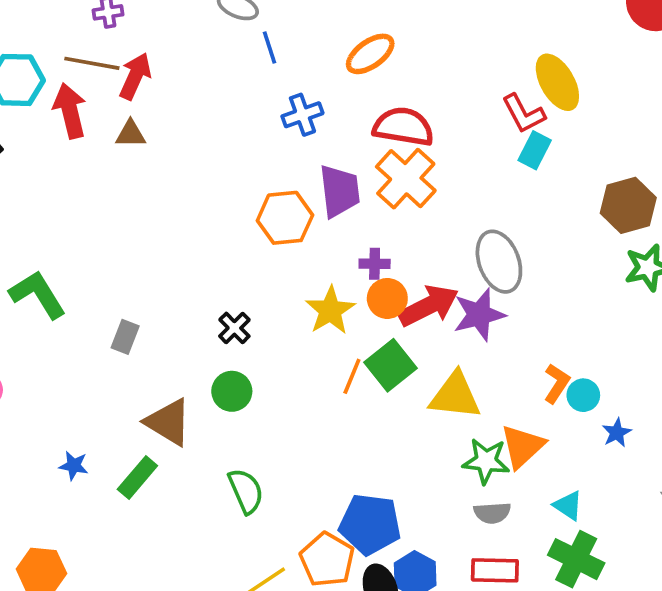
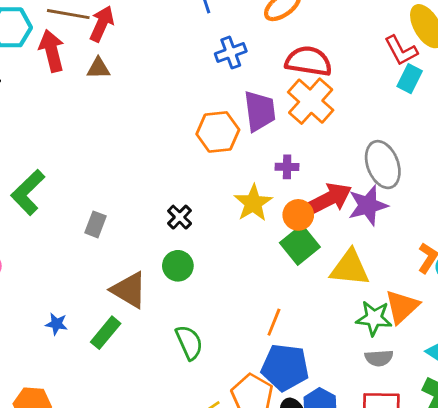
green L-shape: (38, 294) -> (28, 192), turned -102
orange circle: (387, 298) -> (298, 215), moved
orange line: (352, 376) -> (274, 322), moved

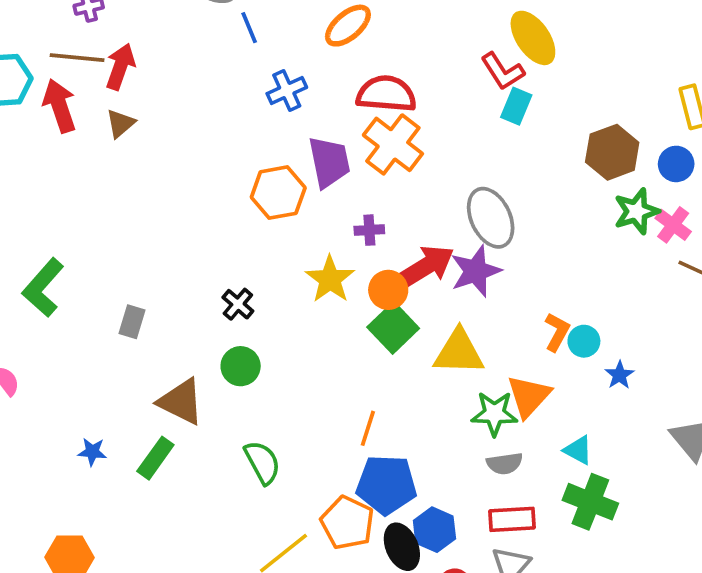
brown triangle: (98, 68) -> (121, 123), turned -35

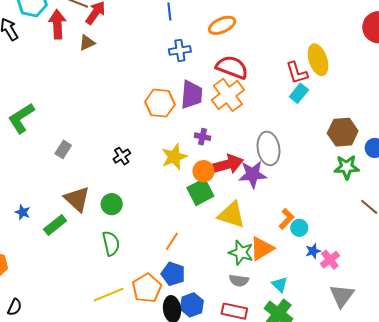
pink cross: (673, 225) -> (330, 260), moved
green circle: (241, 366) -> (112, 204), moved
blue pentagon: (386, 485) -> (173, 274), size x0.7

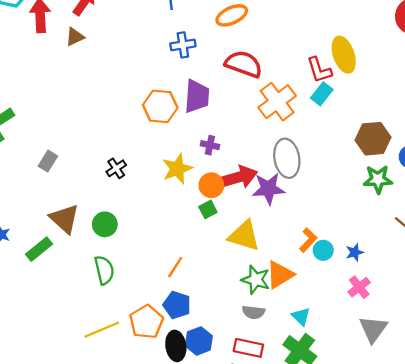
orange cross: (228, 95) -> (277, 102), moved
green square: (200, 192) -> (208, 209), size x0.6
blue star: (313, 251) -> (355, 252), moved

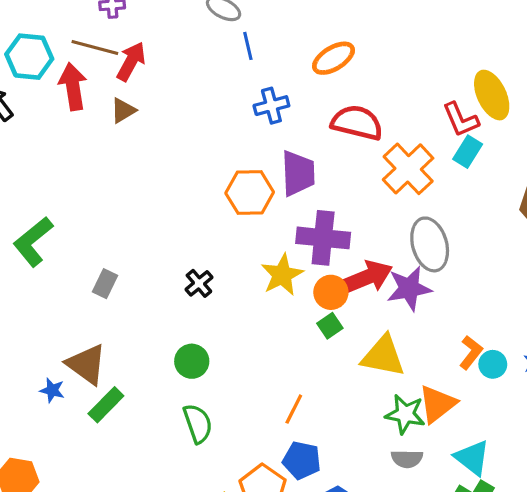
purple cross: (210, 145) -> (323, 238), size x2.0
brown triangle: (64, 219) -> (86, 364), moved
cyan triangle: (301, 317) -> (472, 458), size x1.4

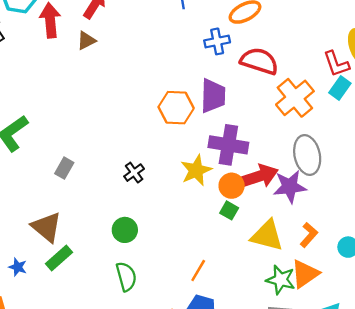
blue cross: (271, 106) -> (217, 41), moved
green square: (330, 326) -> (229, 210), turned -30
orange L-shape: (471, 352) -> (309, 235), moved
blue star: (52, 390) -> (18, 267), moved

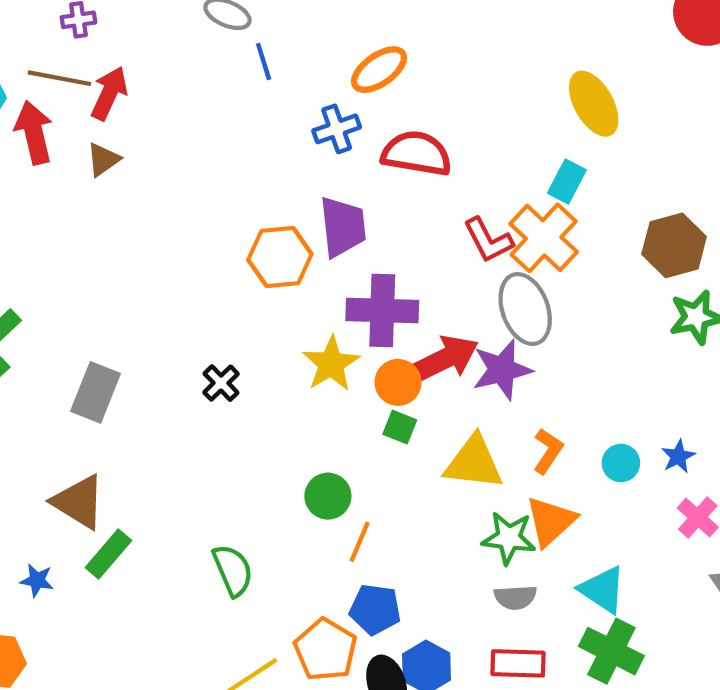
red L-shape: (336, 64) -> (488, 240), moved
orange cross: (295, 98) -> (544, 238), moved
gray rectangle: (64, 168) -> (96, 392), size x1.5
green circle: (125, 230) -> (328, 496), moved

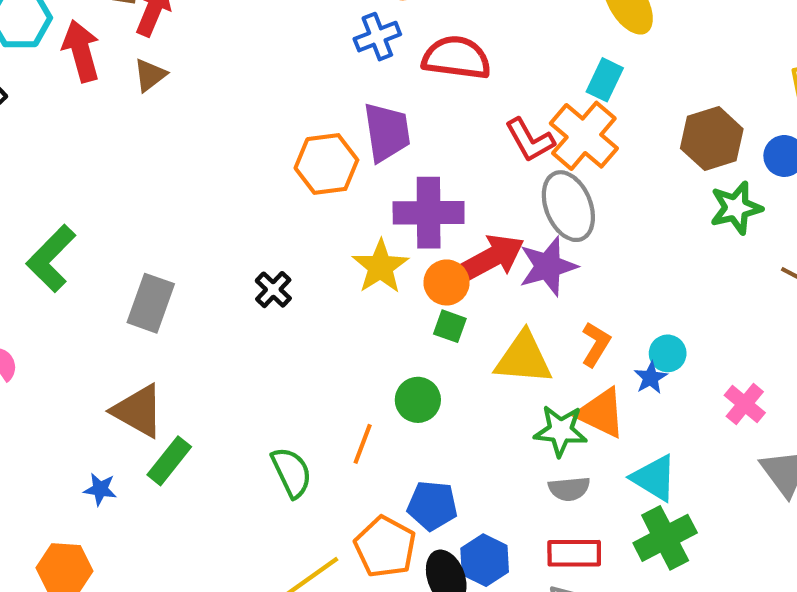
blue star: (678, 456) -> (651, 378), moved
green circle: (328, 496) -> (418, 400), moved
orange triangle: (551, 521) -> (601, 413), turned -50
orange line: (360, 542) -> (363, 444), moved
green cross: (611, 651) -> (665, 538), turned 38

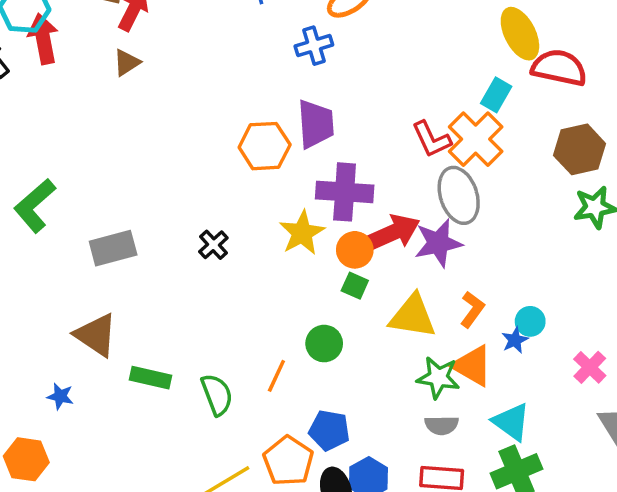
red arrow: (81, 51) -> (43, 39), moved
red semicircle: (456, 58) -> (559, 68), moved
gray rectangle: (151, 303) -> (113, 248), turned 51
green rectangle: (169, 461) -> (150, 378), moved, turned 60

